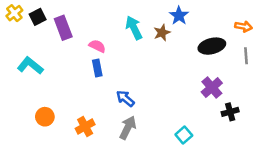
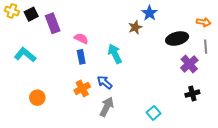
yellow cross: (14, 13) -> (12, 11), turned -32
cyan arrow: (134, 28) -> (115, 54), moved
purple cross: (212, 87) -> (189, 64), moved
orange cross: (85, 126) -> (82, 88), moved

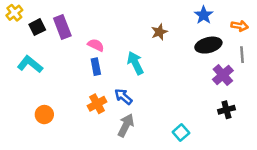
yellow cross: (12, 11) -> (14, 13), turned 32
blue star: (150, 13) -> (204, 15), moved
black square: (31, 14) -> (37, 27), moved

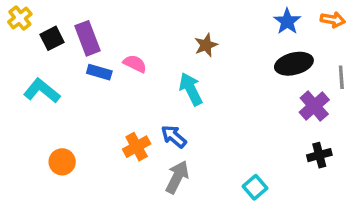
orange arrow: (240, 26) -> (333, 20), moved
brown star: (159, 32) -> (206, 45), moved
blue rectangle: (96, 67) -> (99, 72), moved, turned -63

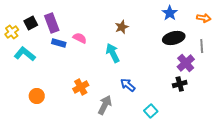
yellow cross: (20, 18) -> (12, 32), moved
orange arrow: (333, 20) -> (204, 18), moved
blue arrow: (174, 136) -> (128, 85), moved
black cross: (319, 155) -> (180, 84), moved

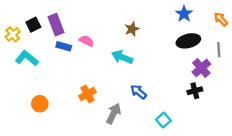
orange arrow: (204, 18) -> (221, 19), turned -144
cyan arrow: (113, 53) -> (122, 57), turned -42

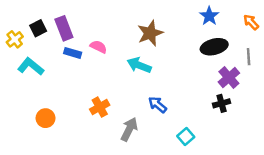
brown star: (132, 29) -> (150, 33), size x1.5

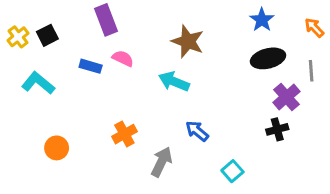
purple rectangle: (64, 28) -> (106, 20), moved
brown star: (150, 33) -> (188, 41), turned -30
yellow cross: (15, 39) -> (18, 37), moved

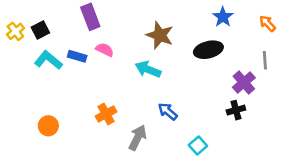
black ellipse: (268, 58) -> (208, 50), moved
cyan L-shape: (38, 83) -> (48, 60), moved

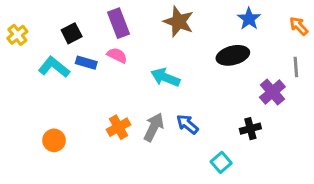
purple rectangle: (90, 17) -> (119, 23), moved
black square: (40, 30) -> (72, 33), moved
brown star: (160, 35) -> (179, 22), moved
black cross: (236, 110) -> (250, 129), moved
gray arrow: (138, 138) -> (154, 127), moved

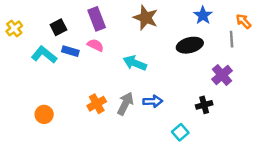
gray line: (296, 67) -> (232, 39), moved
blue arrow: (187, 124) -> (153, 101), turned 138

